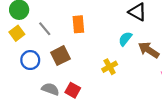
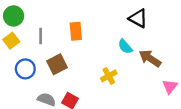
gray line: (45, 29) -> (41, 36), turned 40
cyan semicircle: (125, 39) -> (125, 47), turned -80

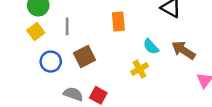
orange rectangle: (76, 31) -> (118, 21), moved
cyan semicircle: (125, 47) -> (151, 46), moved

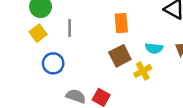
cyan semicircle: (151, 46) -> (154, 48), turned -42
brown square: (85, 57) -> (120, 56), moved

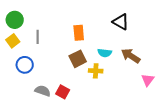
yellow cross: (143, 71) -> (96, 71), turned 32

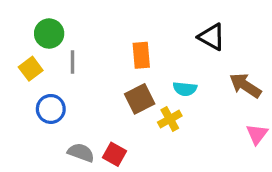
green circle: (15, 20) -> (49, 34), moved
brown arrow: (131, 56) -> (245, 85), moved
yellow cross: (96, 71) -> (170, 119), turned -32

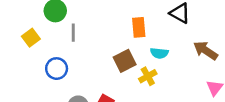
orange rectangle: (141, 55) -> (139, 27), moved
yellow square: (31, 69) -> (31, 38), moved

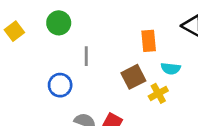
gray line: (73, 33) -> (86, 56), moved
yellow square: (31, 38) -> (14, 31), moved

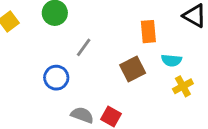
gray line: (86, 56) -> (84, 47), turned 36
yellow cross: (158, 93) -> (183, 86), moved

